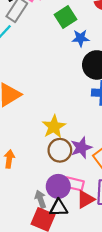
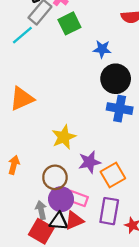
green square: (65, 17) -> (69, 23), moved
brown circle: (60, 150) -> (55, 177), moved
red triangle: (86, 199) -> (74, 220), moved

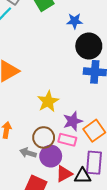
pink rectangle: (78, 198) -> (67, 140), moved
gray arrow: (41, 210) -> (28, 153), moved, turned -56
black triangle: (59, 221) -> (83, 176), moved

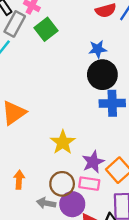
blue star: (75, 21) -> (98, 49), moved

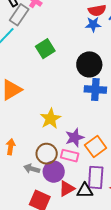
green square: (46, 29) -> (45, 49), moved
blue star: (98, 49) -> (93, 24), moved

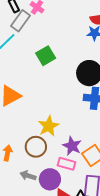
purple star: (75, 138) -> (72, 146), turned -30
brown circle: (47, 154) -> (36, 147), moved

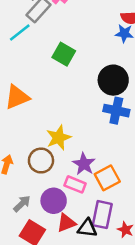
green square: (46, 56) -> (64, 54), turned -36
gray arrow: (28, 176) -> (22, 204), moved, turned 112

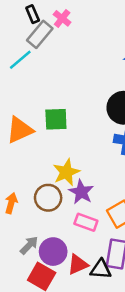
green square: (64, 54) -> (56, 119), moved, turned -30
purple star: (84, 164) -> (81, 192), moved
purple circle: (54, 201) -> (53, 252), moved

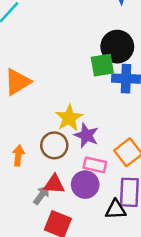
green square: (56, 119) -> (102, 65), moved
purple circle: (53, 252) -> (85, 185), moved
red triangle: (78, 264) -> (54, 184), moved, turned 35

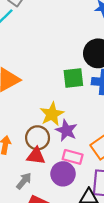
green square: (102, 65) -> (73, 78), moved
red triangle: (54, 184) -> (36, 156), moved

